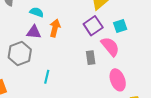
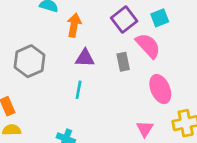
purple triangle: (34, 32) -> (85, 58), moved
cyan line: (47, 77) -> (79, 90), moved

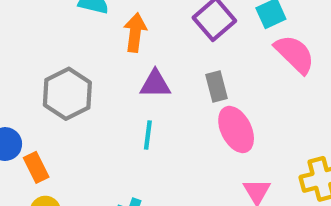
pink semicircle: (148, 46) -> (295, 54), moved
pink ellipse: (160, 89) -> (236, 129), moved

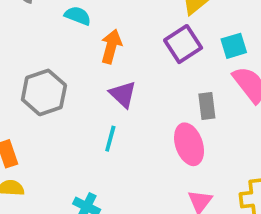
purple triangle: (155, 84) -> (123, 94), turned 36
gray rectangle: (217, 86) -> (207, 106), moved

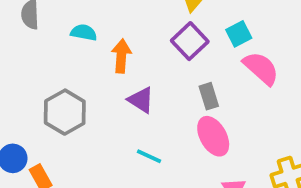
gray rectangle: (207, 106) -> (209, 96), moved
cyan line: (110, 139) -> (149, 156), moved, turned -70

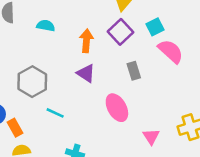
orange arrow: (121, 56) -> (86, 41), moved
pink ellipse: (213, 136) -> (117, 108), moved
cyan line: (149, 156) -> (55, 113), moved

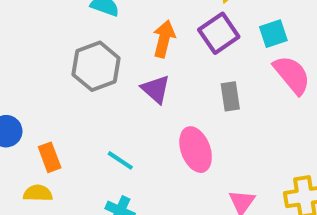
gray hexagon: (32, 82) -> (96, 66), moved
cyan line: (55, 113) -> (120, 160), moved
orange rectangle: (15, 128) -> (50, 157), moved

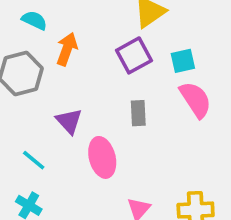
orange arrow: (164, 39) -> (67, 49), moved
purple triangle: (156, 89) -> (69, 121), moved

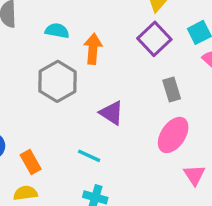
pink ellipse: (102, 157) -> (173, 135), moved, turned 63

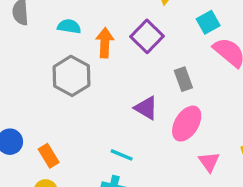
purple square: (154, 39) -> (147, 36), moved
purple triangle: (112, 113) -> (146, 108), moved
cyan line: (89, 156) -> (122, 155), moved

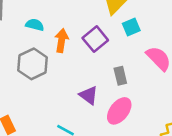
cyan square: (208, 22) -> (131, 27), moved

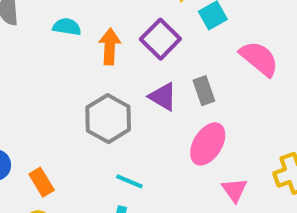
gray hexagon: (33, 64) -> (108, 119), moved
purple triangle: (89, 95) -> (163, 97), moved

